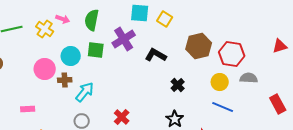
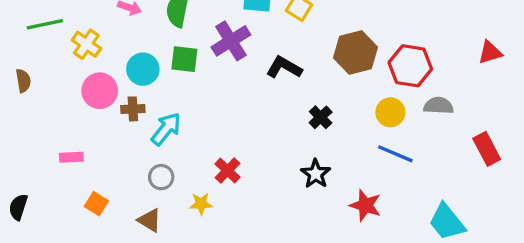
yellow cross: (45, 29) -> (86, 44), moved

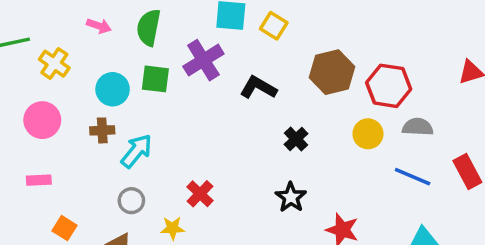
pink circle: (100, 91) -> (42, 120), moved
blue line: (395, 154) -> (413, 177), moved

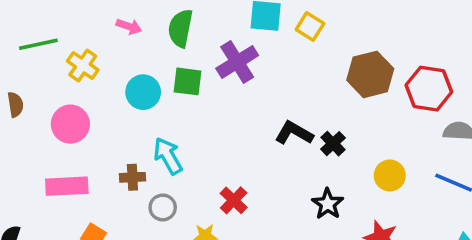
black L-shape: (258, 88) -> (294, 133), moved
brown cross: (102, 130) -> (132, 177), moved
yellow circle: (368, 134) -> (390, 176), moved
cyan arrow: (137, 151) -> (168, 156), turned -69
pink rectangle: (39, 180) -> (67, 186), size x1.6

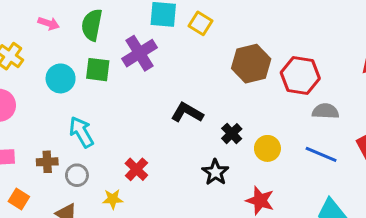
black cross: (333, 144) -> (232, 134), moved
brown cross: (132, 177) -> (47, 162), moved

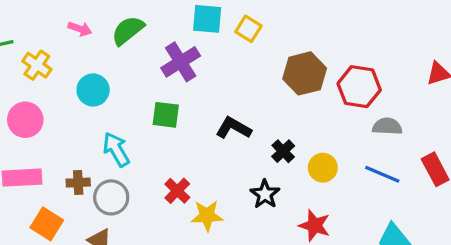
green semicircle: (92, 25) -> (128, 30), turned 40
green square: (98, 70) -> (166, 115), moved
gray circle: (77, 175) -> (111, 197), size x1.4
orange square: (19, 199) -> (47, 224), size x1.4
yellow star: (113, 199) -> (207, 216), moved, size x1.4

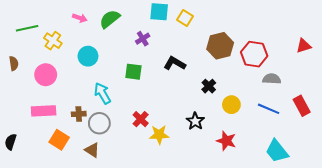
purple cross: (181, 62) -> (143, 39), size x0.6
black L-shape: (234, 128) -> (175, 63), moved
black cross: (283, 151) -> (209, 86), moved

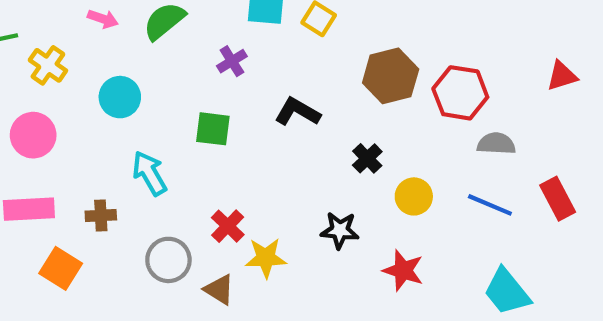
black star: (195, 121) -> (340, 230), turned -30
gray circle: (99, 123) -> (168, 260), moved
brown triangle: (92, 150) -> (219, 290), moved

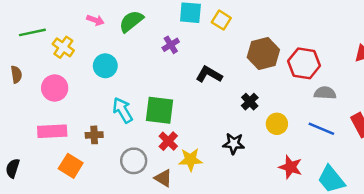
green square: (213, 129) -> (160, 110), moved, size x1.4
red star: (403, 270) -> (290, 167), moved

